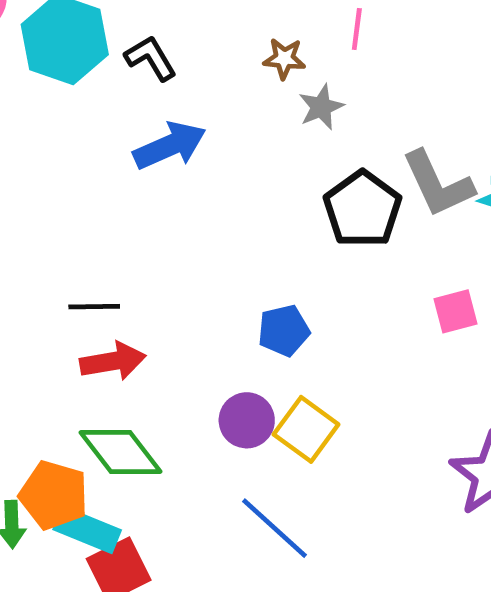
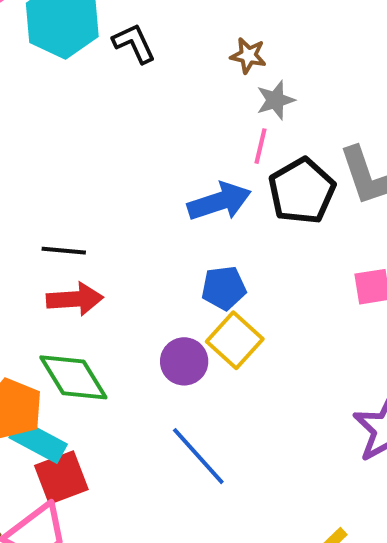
pink line: (357, 29) -> (261, 146), moved
blue arrow: (170, 146) -> (219, 201), moved
yellow square: (306, 429) -> (235, 340), moved

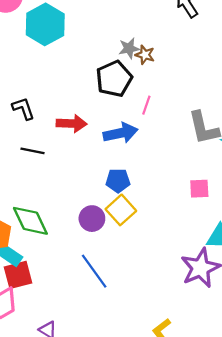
black L-shape: (134, 43) -> (23, 109), moved
gray star: (275, 100) -> (129, 48), moved
black pentagon: (302, 191) -> (114, 79), moved
red arrow: (75, 299) -> (72, 124), moved

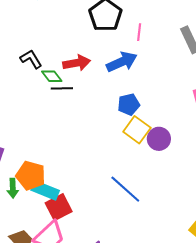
black line: (33, 151) -> (62, 88), moved
purple circle: (92, 219) -> (159, 139), moved
green diamond: (30, 221) -> (52, 76), moved, size x0.6

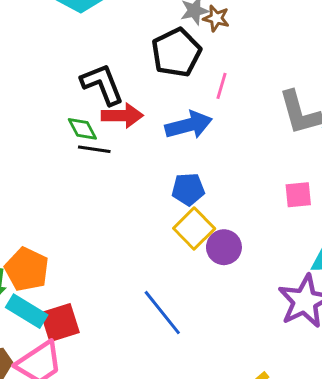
black L-shape: (31, 59) -> (102, 84), moved, size x1.4
cyan rectangle: (45, 190) -> (27, 311), moved

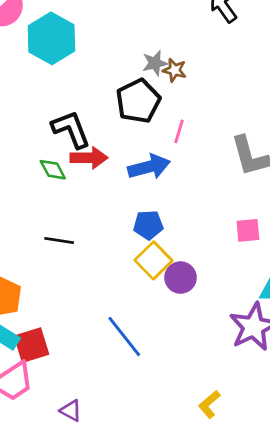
black line: (94, 149) -> (59, 241), moved

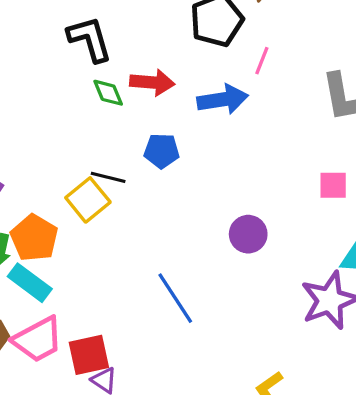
black L-shape: (71, 129) -> (90, 39), moved
blue pentagon: (148, 225) -> (162, 151), moved
yellow square: (154, 260) -> (88, 200), moved
red square: (32, 345) -> (89, 355), moved

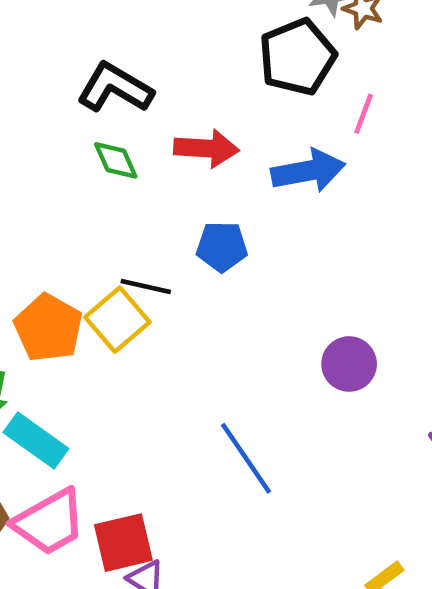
black L-shape: (90, 39) -> (115, 88), turned -42
green diamond: (108, 93) -> (116, 160), moved
orange pentagon: (34, 238) -> (48, 328), moved

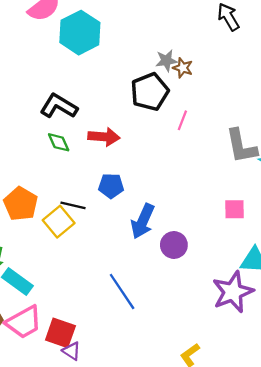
blue arrow: (308, 171) -> (143, 221), moved, turned 124
orange pentagon: (48, 328) -> (21, 204), moved
red square: (123, 543) -> (60, 333), turned 32

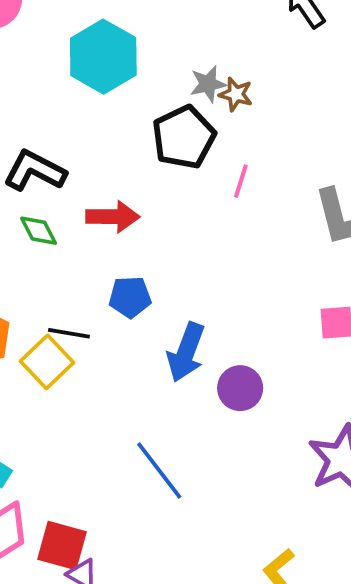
cyan hexagon: (80, 33) -> (103, 57), moved

